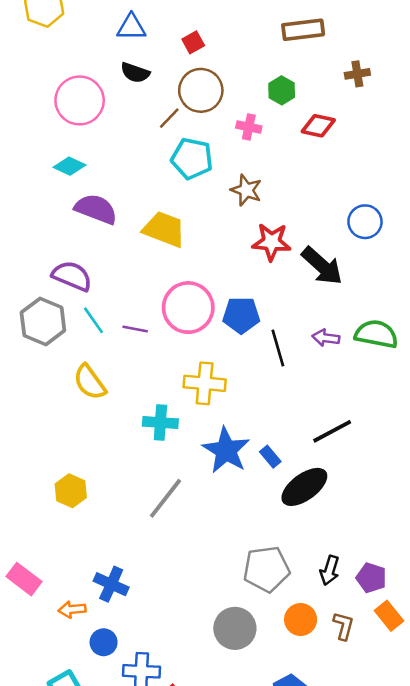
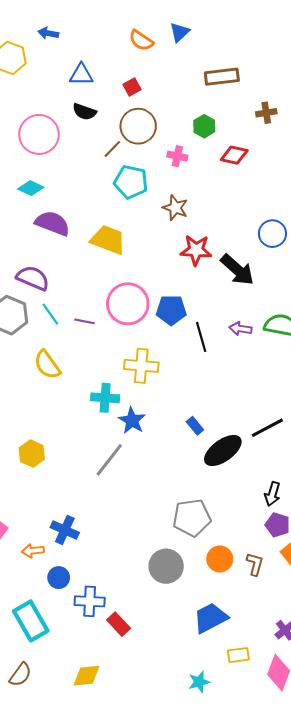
black line: (332, 431) -> (267, 428), moved
blue star: (226, 450) -> (132, 421), moved, size x0.7
black arrow: (330, 570) -> (272, 494), moved

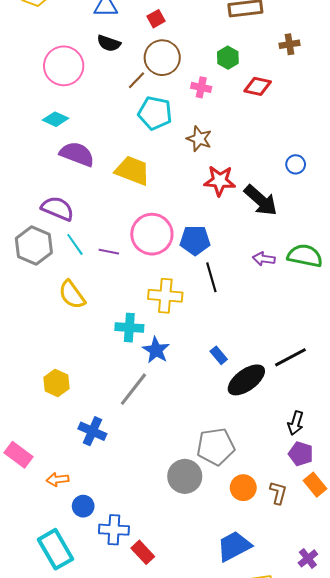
blue circle: (272, 234) -> (296, 164), size x0.7
black line: (201, 337) -> (211, 277), moved
blue cross: (65, 530) -> (92, 431), moved
gray circle: (166, 566) -> (185, 476), moved

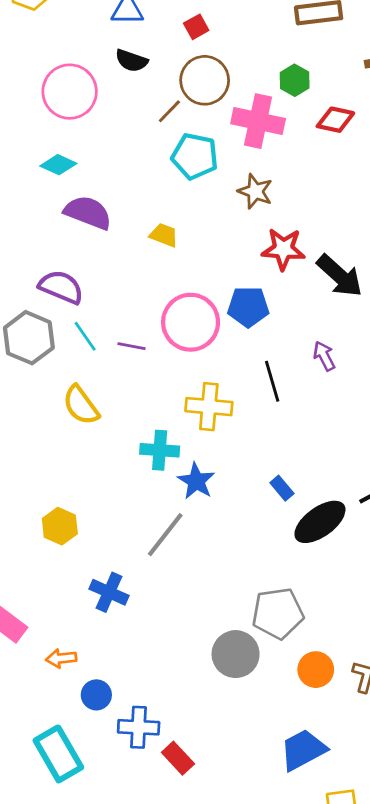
pink cross: (201, 87) -> (258, 121), size x1.8
yellow trapezoid: (132, 171) -> (164, 235), size x0.6
blue pentagon: (195, 240) -> (248, 307), moved
purple arrow: (264, 259) -> (324, 356), moved, turned 55

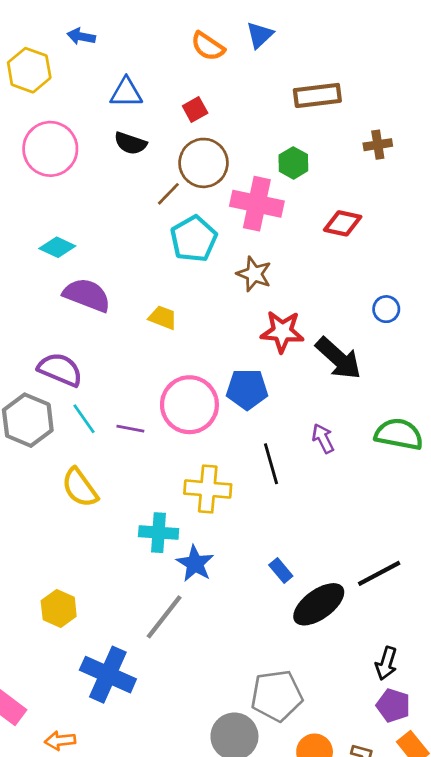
pink circle: (70, 92) -> (50, 149), moved
red diamond: (335, 120) -> (343, 223), moved
cyan pentagon: (195, 156) -> (194, 239), turned 30
blue cross: (109, 592) -> (108, 675), size x1.4

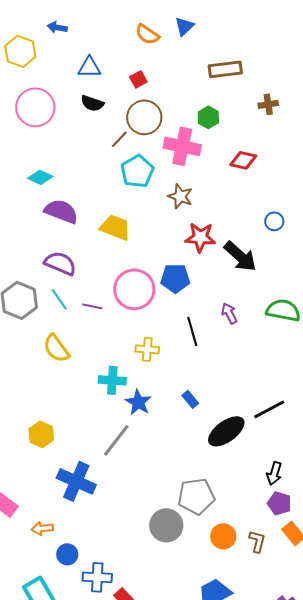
yellow trapezoid: (163, 318) -> (115, 227), size x1.5
purple semicircle: (60, 370) -> (60, 263), moved
yellow cross: (208, 489) -> (147, 349), size x0.7
blue rectangle: (281, 571) -> (190, 399), moved

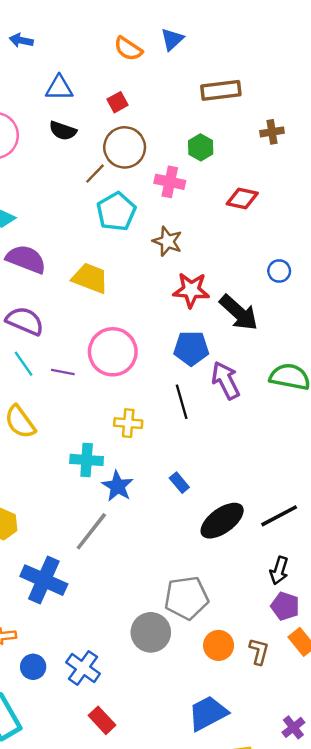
pink cross: (182, 146) -> (170, 182), size x0.7
blue pentagon: (175, 278) -> (191, 348), moved
purple arrow: (229, 313) -> (226, 380), size x1.5
black line: (269, 409) -> (279, 516), moved
blue cross: (97, 577) -> (83, 668), moved, turned 32

